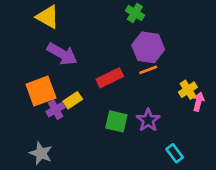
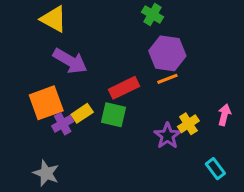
yellow cross: (188, 90) -> (188, 124), moved
green square: (116, 121) -> (114, 115), moved
cyan rectangle: (175, 153) -> (215, 169), moved

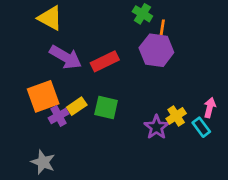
orange line: (167, 79) -> (162, 29), moved, turned -60
red rectangle: (124, 88) -> (105, 61), moved
cyan rectangle: (215, 169) -> (201, 127), moved

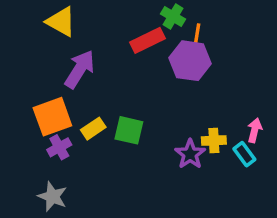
purple arrow: (66, 57) -> (80, 69), turned -88
red rectangle: (105, 61) -> (148, 40), moved
purple cross: (59, 116) -> (59, 147), moved
yellow cross: (176, 116) -> (214, 141), turned 30

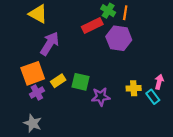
orange line: (197, 35) -> (125, 13), moved
purple star: (190, 154) -> (101, 97), moved, turned 30

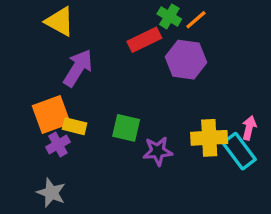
orange line: (125, 13) -> (196, 20), turned 40
yellow rectangle: (58, 81) -> (75, 126), moved, turned 48
yellow cross: (134, 88) -> (209, 138), size x1.5
cyan rectangle: (153, 97) -> (239, 151), size x1.5

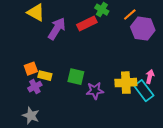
orange line: (196, 20) -> (130, 15), moved
purple hexagon: (186, 60) -> (143, 29), moved
purple arrow: (78, 68) -> (57, 29), moved
orange square: (51, 115) -> (31, 69), size x0.6

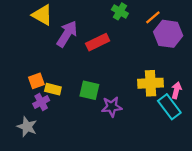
red rectangle: (87, 24) -> (98, 42), moved
yellow cross: (126, 83) -> (150, 83), moved
gray star: (31, 116) -> (27, 127), moved

